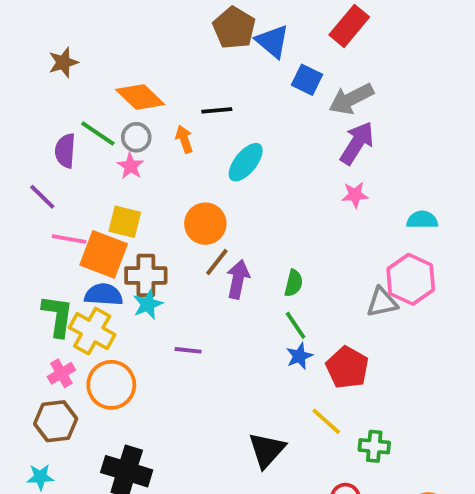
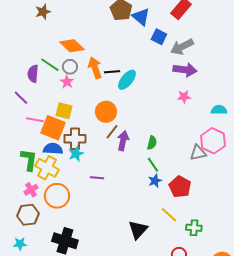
brown star: (63, 62) -> (43, 12), moved
black line: (217, 110) -> (112, 72), moved
orange arrow: (184, 139) -> (95, 68), size x1.5
purple arrow: (357, 143) -> (185, 70), turned 65

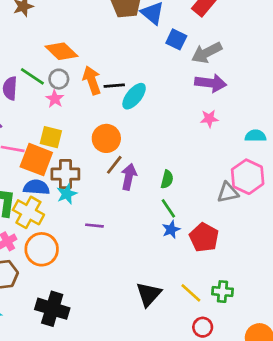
yellow line: (169, 215) -> (191, 293), moved

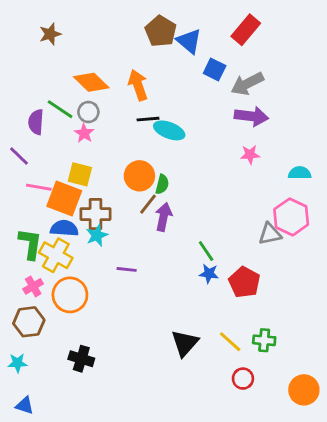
orange arrow: (92, 80) -> (138, 85), moved
cyan ellipse: (134, 96) -> (169, 130), turned 72
green semicircle: (167, 179) -> (162, 184), moved
blue star: (171, 230) -> (209, 274), turned 30
black cross: (52, 309) -> (81, 359), size x0.7

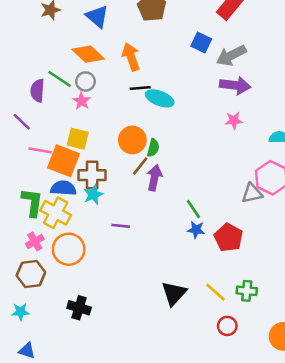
blue triangle: (189, 41) -> (97, 16), moved

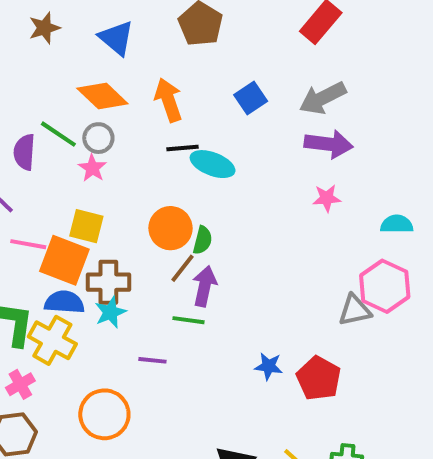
blue square: (201, 42) -> (251, 98), moved, turned 30
green line: (193, 209) -> (189, 320), moved, turned -48
orange circle: (69, 249) -> (104, 414), moved

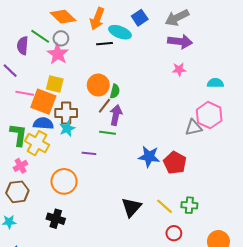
orange arrow: (168, 100) -> (97, 19), turned -140
cyan ellipse: (213, 164) -> (120, 32), moved
pink star: (92, 168) -> (58, 54), size x1.5
blue star: (269, 366) -> (149, 157), size x1.5

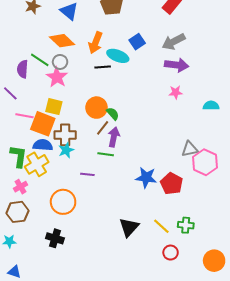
green semicircle: (115, 91) -> (113, 114), turned -56
pink hexagon: (209, 115) -> (205, 162), moved
yellow cross: (37, 143) -> (37, 164), turned 30

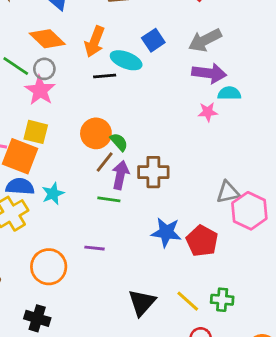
cyan semicircle: (211, 106) -> (229, 93), moved
brown cross: (65, 135) -> (153, 172), moved
purple line: (87, 174) -> (95, 248), moved

